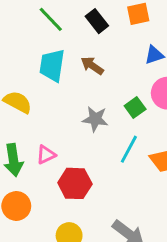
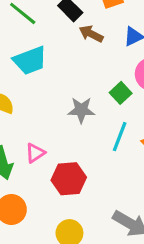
cyan trapezoid: (52, 65) -> (30, 61), turned -112
brown arrow: (92, 66) -> (91, 34), moved

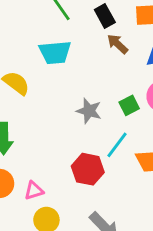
pink triangle: (35, 153) -> (34, 191), moved
red hexagon: (69, 179) -> (88, 169), moved

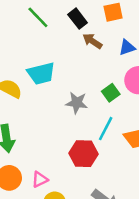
cyan trapezoid: (55, 52) -> (41, 73), moved

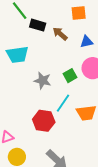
black rectangle: (78, 19) -> (38, 25), moved, turned -42

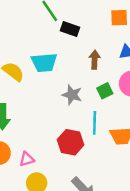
brown arrow: (60, 34) -> (95, 60), moved, turned 49
cyan line: (63, 103) -> (95, 123), turned -36

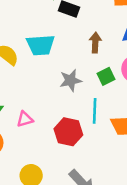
gray star: (72, 95) -> (71, 80), turned -30
pink triangle: (27, 159) -> (25, 119), moved

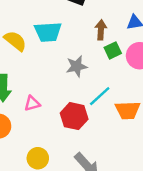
green square: (106, 76) -> (113, 50), moved
cyan line: (95, 111) -> (100, 96), turned 45

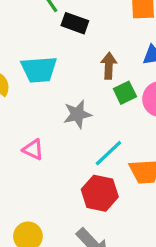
pink triangle: (32, 104) -> (33, 150), moved, turned 42
red hexagon: (74, 116) -> (100, 193), moved

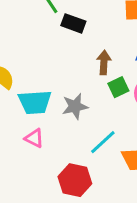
cyan trapezoid: (39, 69) -> (35, 102), moved
red hexagon: (100, 193) -> (75, 180), moved

